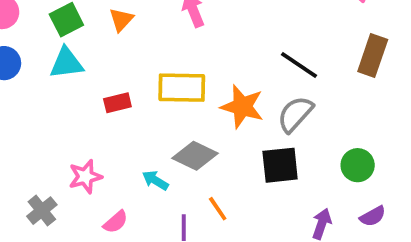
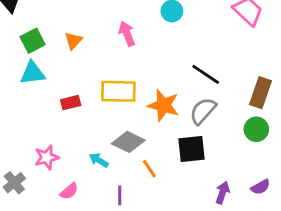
brown rectangle: (373, 56) -> (261, 93), moved
green circle: (358, 165) -> (256, 129), moved
orange line: (218, 209) -> (149, 169), moved

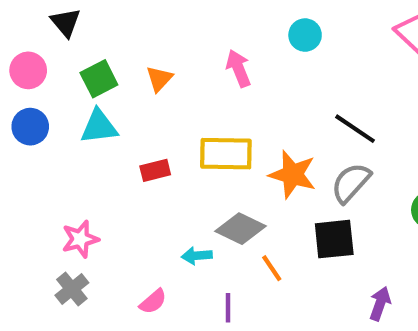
pink star: (47, 157) -> (80, 239), moved
cyan arrow: (99, 160) -> (197, 256), turned -36

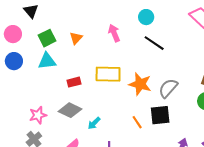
black line: (355, 129) -> (154, 43), moved
gray diamond: (240, 229) -> (70, 110), moved
cyan arrow: (197, 256) -> (94, 123), turned -40
orange line: (272, 268) -> (137, 122), moved

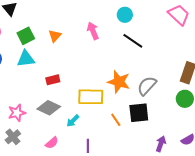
yellow rectangle: (108, 74) -> (91, 97), moved

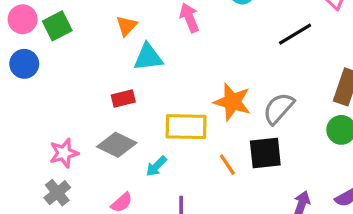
green square: (26, 36) -> (57, 26), moved
black line: (133, 41) -> (295, 34), moved, turned -65
cyan triangle: (26, 59) -> (148, 57), moved

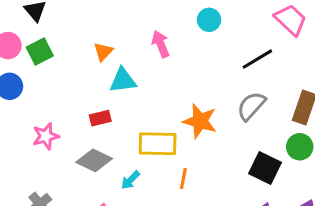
gray semicircle: (279, 108) -> (251, 106), moved
pink star: (64, 153) -> (46, 136), moved
black square: (265, 153) -> (265, 168), moved, turned 32
orange line: (227, 165) -> (183, 179), moved, turned 45

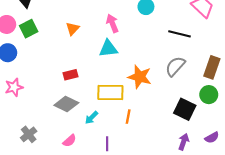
black line: (257, 59) -> (179, 34), turned 45
cyan triangle: (123, 80) -> (108, 49), moved
pink star: (46, 136) -> (14, 87), moved

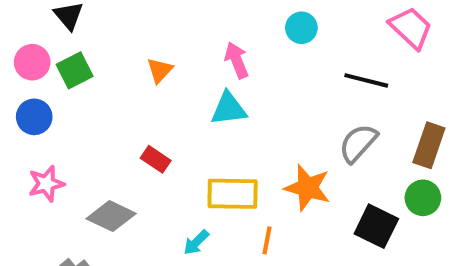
red rectangle: (71, 75) -> (156, 159), turned 48
orange star: (140, 77) -> (307, 188), moved
gray diamond: (66, 104) -> (111, 216), moved

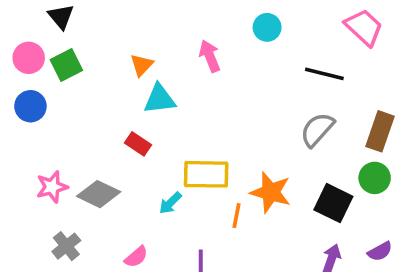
cyan triangle: (229, 109) -> (160, 99), moved
pink star: (46, 184) -> (52, 187), moved
orange star: (307, 188) -> (271, 192), moved
cyan arrow: (196, 242) -> (170, 203), moved

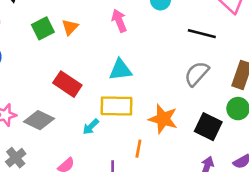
green square: (66, 65) -> (43, 28), moved
cyan triangle: (160, 99) -> (120, 70), moved
red rectangle: (138, 144) -> (67, 84), size x1.5
orange line: (237, 216) -> (138, 149), moved

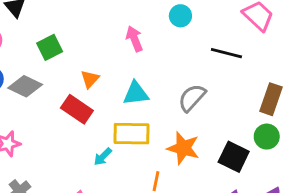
orange triangle: (70, 27) -> (90, 79), moved
gray semicircle: (197, 74) -> (192, 98), moved
gray diamond: (39, 120) -> (25, 86), moved

